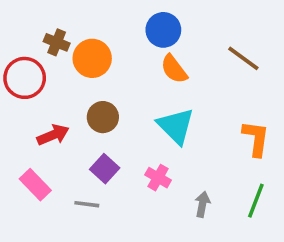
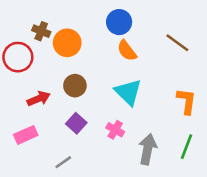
pink rectangle: (35, 185) -> (26, 135), turned -70
gray line: (87, 204) -> (63, 162), moved, turned -42
gray arrow: (202, 204) -> (148, 149), size x1.6

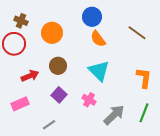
brown cross: (41, 31) -> (21, 21), moved
gray arrow: (148, 149) -> (114, 115), turned 35

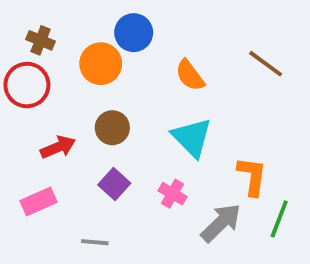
blue circle: (92, 17) -> (134, 33), moved
orange L-shape: (144, 78) -> (252, 176), moved
gray line: (49, 125) -> (95, 242), turned 40

